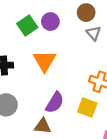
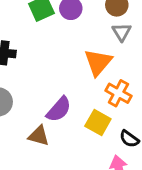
orange triangle: (44, 61) -> (98, 62), moved

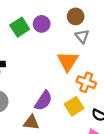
yellow square: (98, 122) -> (74, 106), turned 36

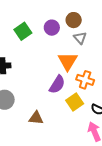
purple circle: (42, 24) -> (52, 28), moved
purple semicircle: (43, 101) -> (57, 84), moved

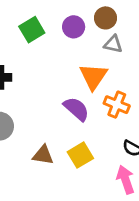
gray triangle: (80, 38) -> (113, 44), turned -40
purple semicircle: (57, 84) -> (76, 109), turned -84
yellow square: (75, 102) -> (80, 155), moved

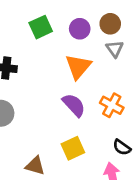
gray triangle: (113, 44) -> (115, 49), turned 36
orange triangle: (93, 76) -> (78, 66), moved
brown triangle: (43, 155) -> (35, 166), moved

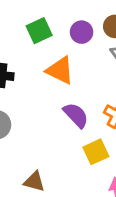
orange triangle: (78, 66) -> (60, 70), moved, turned -44
yellow square: (73, 148) -> (96, 152), moved

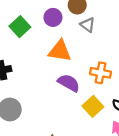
orange triangle: (60, 70) -> (60, 51), moved

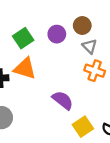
orange triangle: (60, 51) -> (25, 68), moved
orange cross: (100, 73) -> (95, 71), moved

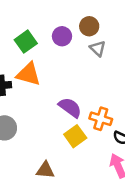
orange cross: (95, 71) -> (101, 119), moved
yellow square: (83, 127) -> (75, 136), moved

